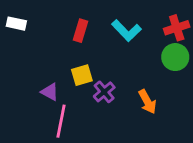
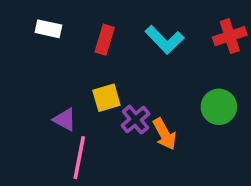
white rectangle: (16, 24) -> (48, 29), moved
green circle: (175, 57) -> (219, 107), moved
orange arrow: (147, 102) -> (164, 134), moved

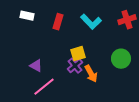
yellow square: (106, 98) -> (78, 54), moved
pink line: (79, 158) -> (44, 87), turned 40

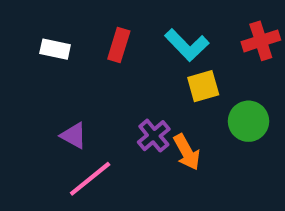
white rectangle: (27, 16) -> (55, 49), moved
yellow square: (78, 54) -> (203, 86), moved

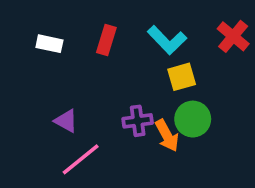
red cross: (261, 41) -> (233, 36), turned -32
green circle: (248, 121) -> (193, 119), moved
purple cross: (154, 136) -> (138, 121), turned 32

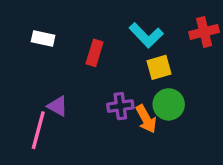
red cross: (233, 36) -> (204, 32), turned 36
red rectangle: (106, 40) -> (95, 53), moved
pink line: (81, 159) -> (38, 130), moved, turned -36

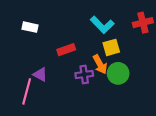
red rectangle: (95, 53) -> (66, 50), moved, turned 54
orange arrow: (146, 119) -> (100, 64), moved

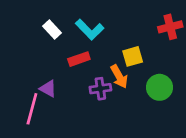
cyan L-shape: (102, 25) -> (90, 30), moved
white rectangle: (30, 27) -> (52, 30), moved, turned 35
green circle: (118, 73) -> (159, 87), moved

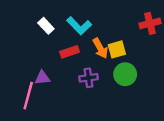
orange arrow: (119, 77) -> (100, 48), moved
green circle: (159, 87) -> (125, 74), moved
purple triangle: (48, 89) -> (42, 78), turned -35

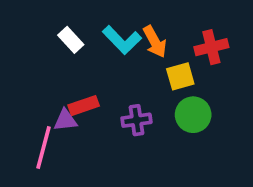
red cross: (150, 23) -> (211, 47), moved
orange arrow: (100, 48) -> (155, 42), moved
red rectangle: (70, 52) -> (84, 106), moved

